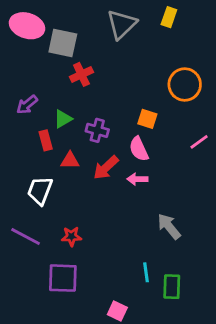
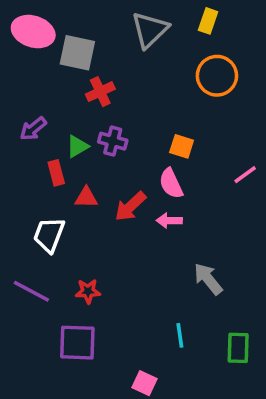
orange circle: (185, 85) -> (217, 76), moved
purple cross: (97, 130) -> (113, 141), moved
green rectangle: (172, 287) -> (238, 348), moved

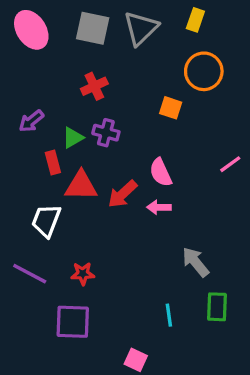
pink ellipse: (33, 32) -> (31, 30), turned 39
gray square: (77, 53) -> (93, 28), moved
orange square: (182, 146) -> (171, 108), moved
red triangle: (86, 198) -> (81, 186), size x1.5
green rectangle: (238, 348) -> (217, 307), moved

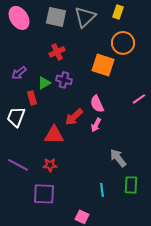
orange square: (171, 108) -> (103, 65), size x1.6
red triangle: (81, 186) -> (54, 135), moved
pink arrow: (159, 207) -> (96, 125), turned -64
white trapezoid: (46, 221) -> (16, 117), moved

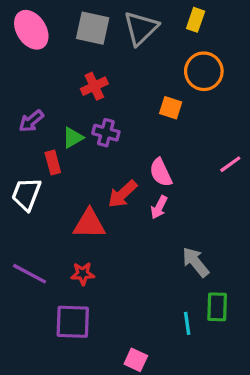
orange square: (103, 65) -> (171, 108), size x0.6
cyan line: (102, 190) -> (187, 323), moved

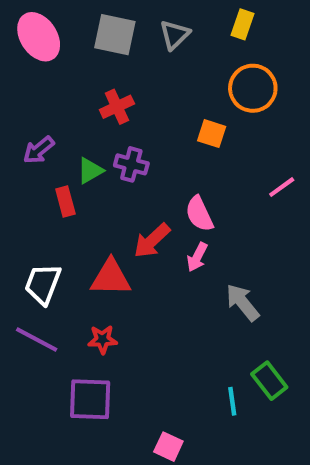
gray triangle: (141, 28) -> (175, 35), size x0.7
pink line: (230, 164) -> (282, 187), moved
white trapezoid: (26, 194) -> (43, 284), moved
gray arrow: (196, 262) -> (243, 302), moved
green rectangle: (217, 307) -> (269, 381), turned -40

